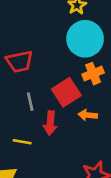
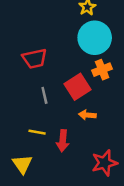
orange arrow: (88, 115) -> (87, 115), moved
red arrow: (50, 123) -> (63, 141), moved

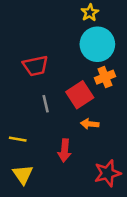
yellow line: (37, 132) -> (18, 139), moved

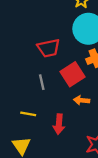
red trapezoid: (35, 66) -> (49, 48), moved
yellow line: (18, 139) -> (28, 114), moved

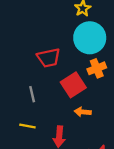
gray line: (42, 82) -> (32, 94), moved

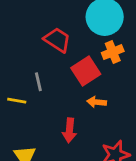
red trapezoid: (49, 58) -> (57, 40), turned -135
yellow line: (27, 126) -> (17, 101), moved

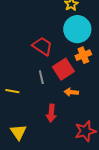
gray line: (38, 82) -> (41, 77), moved

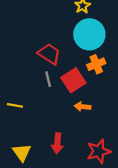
gray line: (41, 77) -> (48, 79), moved
red arrow: (51, 113) -> (57, 143), moved

